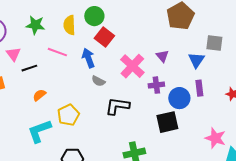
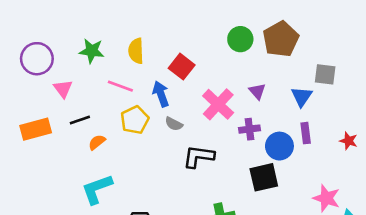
green circle: (94, 16) -> (240, 39), moved
black line: (29, 68) -> (80, 120), moved
yellow pentagon: (68, 115) -> (135, 120), moved

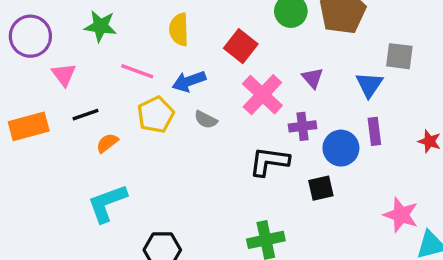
yellow semicircle: (136, 51) -> (179, 30), moved
red square: (182, 67) -> (241, 46), moved
blue arrow: (161, 94) -> (189, 81), turned -90
black L-shape: (199, 156) -> (269, 161), moved
black square: (264, 177) -> (321, 188), size x0.7

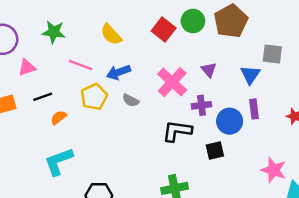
yellow semicircle: (179, 30) -> (111, 34), turned -40
red square: (241, 46) -> (164, 30), moved
pink triangle: (64, 75) -> (27, 67), turned 48

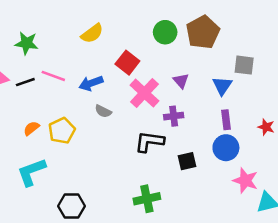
red square: (164, 30) -> (127, 63), moved
yellow semicircle: (111, 34) -> (92, 33), moved, turned -85
black line: (43, 97) -> (25, 82), moved
yellow pentagon: (94, 97) -> (62, 131), moved
blue circle: (230, 121) -> (226, 148), moved

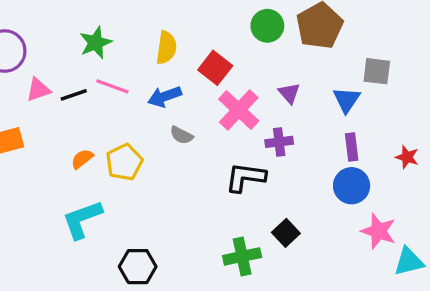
yellow semicircle: (92, 33) -> (166, 48), moved, turned -45
green star: (27, 43) -> (96, 43), moved, turned -30
black square: (187, 161) -> (286, 233), moved, turned -30

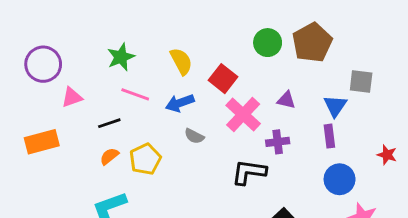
yellow semicircle: (166, 48) -> (181, 61), turned -36
purple triangle: (289, 93) -> (286, 100), turned -36
black line: (74, 95) -> (109, 123), moved
purple rectangle: (352, 147) -> (329, 136), moved

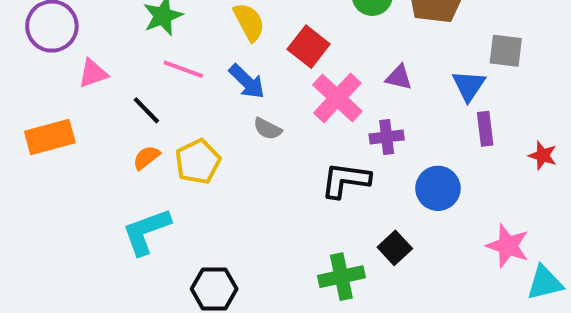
blue arrow: (180, 103) -> (247, 82), turned -116
black line: (109, 123) -> (146, 110), turned 65
purple rectangle: (329, 136) -> (485, 129), moved
blue circle: (340, 179) -> (438, 188), moved

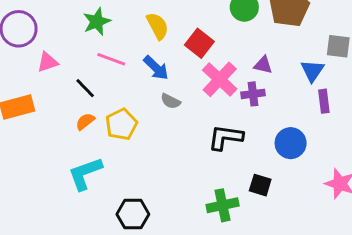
purple cross: (387, 137) -> (253, 94), moved
black square: (395, 248) -> (260, 185), turned -30

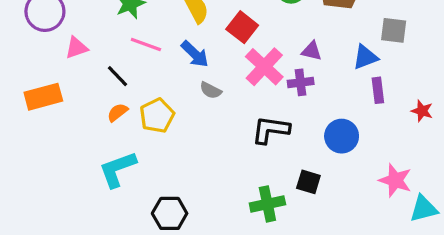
blue triangle: (312, 71) -> (365, 57), turned 35

